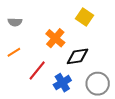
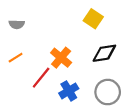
orange cross: (55, 38) -> (61, 58), moved
black diamond: (77, 56) -> (104, 53), moved

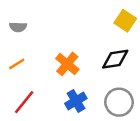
yellow square: (93, 19) -> (125, 21), moved
red line: (41, 78) -> (24, 102), moved

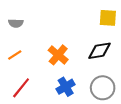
yellow square: (125, 21) -> (108, 18), turned -30

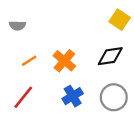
yellow square: (108, 18) -> (120, 20), turned 30
orange line: (15, 55) -> (29, 61), moved

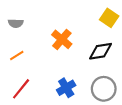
orange line: (29, 61) -> (17, 56), moved
orange cross: (64, 61) -> (62, 39), moved

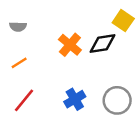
black diamond: (100, 51) -> (103, 44), moved

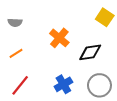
black diamond: (103, 44) -> (90, 52), moved

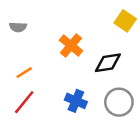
orange line: (16, 53) -> (24, 73), moved
blue cross: (63, 84) -> (76, 101), turned -36

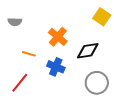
orange line: (24, 73) -> (29, 54), moved, turned 48
blue cross: (76, 101) -> (56, 67), moved

